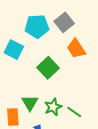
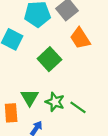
green star: (53, 107) -> (55, 102), turned -30

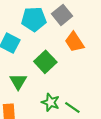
green triangle: (30, 98) -> (18, 82), moved

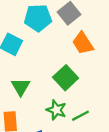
green square: (45, 62) -> (66, 78), moved
green line: (72, 108) -> (81, 116), turned -63

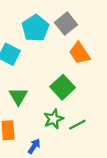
cyan pentagon: (38, 18) -> (35, 28), turned -30
green star: (56, 110) -> (53, 119), turned 30

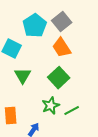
orange trapezoid: (80, 53) -> (62, 48), moved
green triangle: (18, 96) -> (23, 76), moved

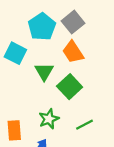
green triangle: (23, 76) -> (44, 72), moved
green star: (51, 106) -> (49, 119), moved

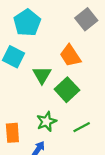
gray square: (73, 22) -> (86, 19), moved
cyan pentagon: (42, 27) -> (27, 23), moved

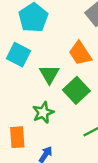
green star: (46, 122) -> (43, 113), moved

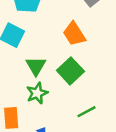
green triangle: (49, 74) -> (36, 66), moved

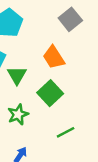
green triangle: (36, 66) -> (17, 75), moved

